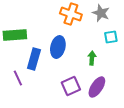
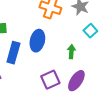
cyan square: (111, 37) -> (90, 31), turned -32

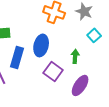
purple square: (50, 80) -> (53, 71), moved, turned -30

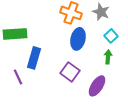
blue ellipse: (41, 45) -> (78, 39), moved
green arrow: (75, 56) -> (108, 57), moved

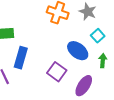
blue ellipse: (78, 39) -> (78, 51), moved, turned -65
green arrow: (108, 57) -> (103, 61), moved

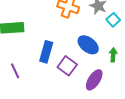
cyan square: (98, 36) -> (113, 20), moved
blue rectangle: (21, 58) -> (46, 52), moved

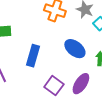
purple square: (67, 66) -> (54, 86), moved

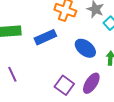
blue rectangle: (33, 56) -> (45, 37), moved, turned 50

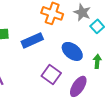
purple square: (64, 85) -> (51, 74), moved

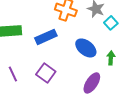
purple square: (51, 74) -> (46, 73), moved

